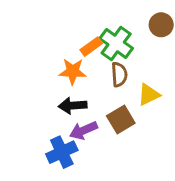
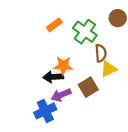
orange rectangle: (91, 47) -> (54, 25), moved
orange star: (73, 71) -> (63, 66), moved
brown semicircle: (119, 74) -> (101, 53), moved

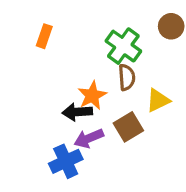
orange rectangle: (54, 25) -> (44, 36), moved, turned -35
brown semicircle: (101, 53) -> (127, 77), moved
orange star: (63, 66) -> (92, 95), turned -30

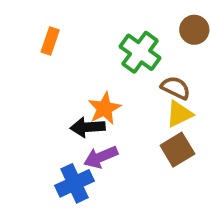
brown semicircle: (127, 77) -> (176, 88), moved, turned -60
brown square: (128, 127) -> (177, 150), moved

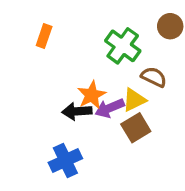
yellow triangle: (179, 114) -> (134, 100), moved
brown square: (177, 150) -> (136, 128), moved
purple arrow: (101, 157) -> (110, 108), moved

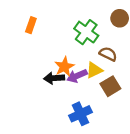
brown square: (136, 128) -> (110, 86), moved
blue cross: (65, 160) -> (80, 114), moved

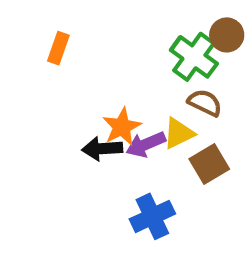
green cross: (86, 32) -> (194, 57), moved

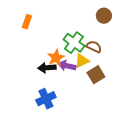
green cross: (194, 57) -> (74, 43), moved
purple arrow: (146, 144) -> (67, 66), turned 36
blue cross: (152, 216) -> (46, 99), moved

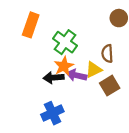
orange rectangle: (27, 22) -> (31, 25), size x1.5
green cross: (74, 43) -> (65, 42), moved
brown semicircle: (94, 47) -> (107, 54), turned -119

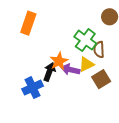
green cross: (65, 42) -> (85, 40), moved
black arrow: (54, 78) -> (49, 72), turned 114
blue cross: (52, 113) -> (33, 88), moved

